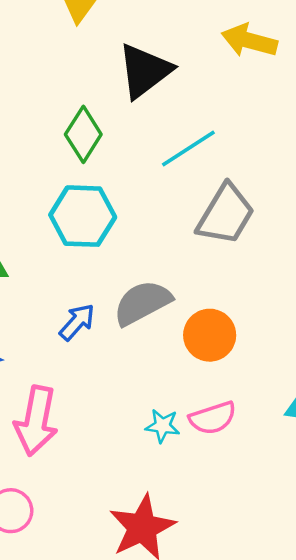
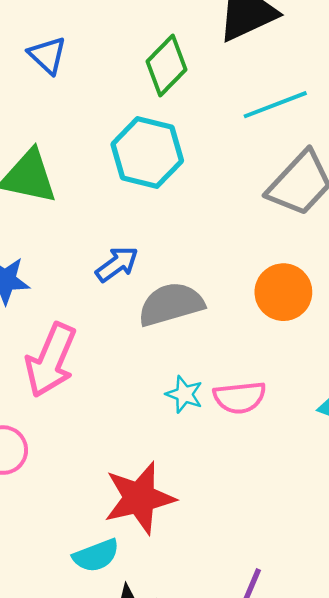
gray semicircle: (142, 303) -> (171, 304), moved
orange circle: (210, 335) -> (283, 292), moved

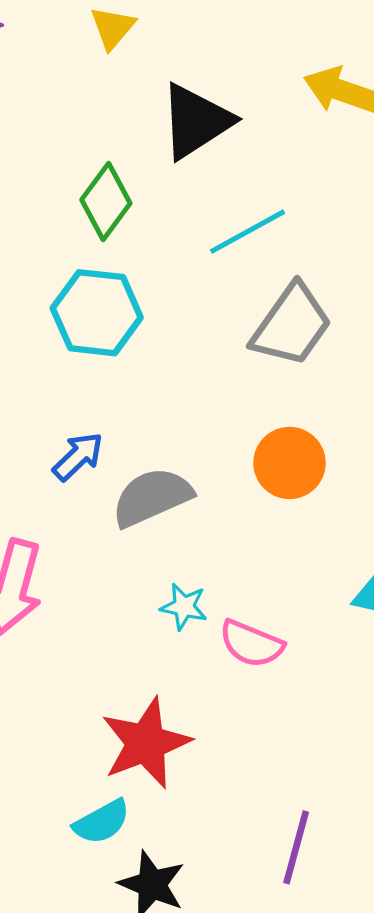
pink semicircle: (240, 397) -> (251, 644), moved, turned 36

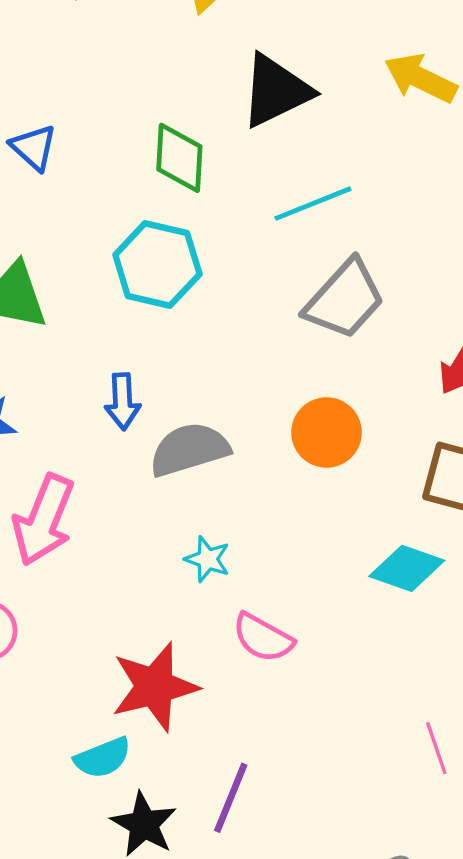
green diamond: (106, 201) -> (179, 158), turned -40
blue arrow: (78, 456) -> (123, 401), turned 124
pink semicircle: (251, 644) -> (263, 638), moved
purple line: (296, 847) -> (231, 798), moved

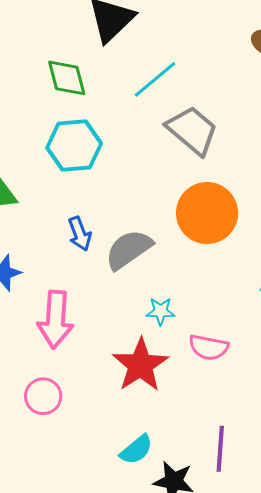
gray trapezoid: (345, 299) -> (192, 130), turned -74
orange circle: (327, 432) -> (207, 213), size x1.4
red star: (155, 687) -> (140, 365), moved

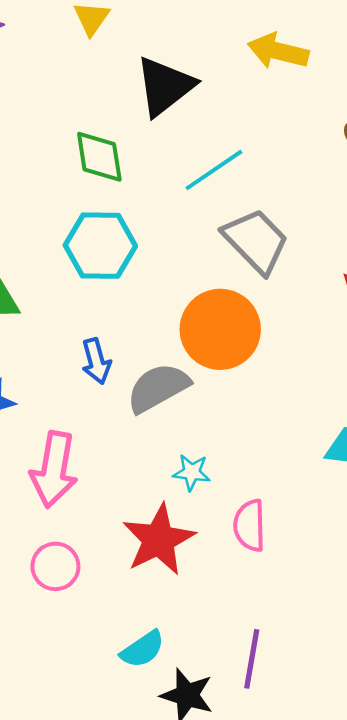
orange circle: (207, 213) -> (220, 329), moved
pink semicircle: (209, 347) -> (250, 525), turned 72
pink circle: (43, 396) -> (55, 566), moved

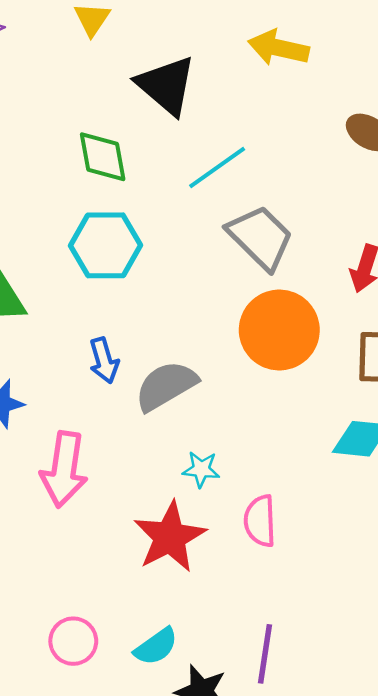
black triangle: (165, 86) -> (166, 85), turned -40
orange circle: (220, 329) -> (279, 330), moved
pink circle: (55, 566) -> (73, 641), moved

